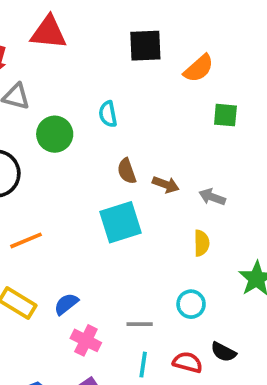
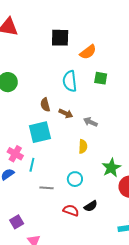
cyan semicircle: (108, 114) -> (70, 81), moved, size x1.5
pink cross: (86, 340) -> (15, 154), moved
black semicircle: (223, 352) -> (91, 206), turned -64
cyan line: (143, 365) -> (32, 165), moved

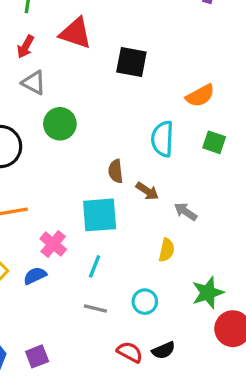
black square: (60, 38) -> (131, 62), moved
cyan line: (32, 165) -> (95, 266), moved

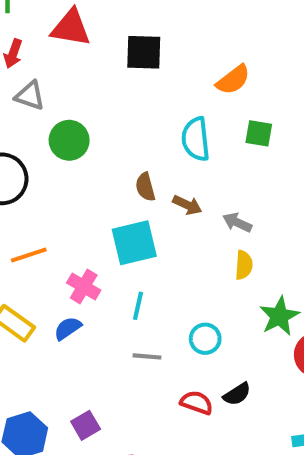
yellow semicircle: (167, 250) -> (244, 265), moved

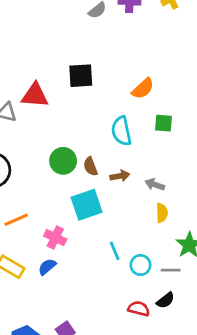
red triangle: (71, 28) -> (35, 95), moved
green circle: (69, 140) -> (63, 161), moved
brown arrow: (187, 205) -> (120, 176), turned -30
cyan line: (138, 306) -> (115, 251), moved, turned -30
gray line: (147, 356) -> (171, 270), moved

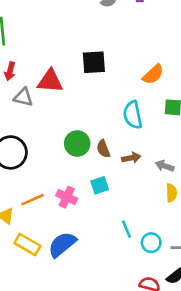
cyan square: (87, 205) -> (100, 185), size x0.6
pink cross: (55, 238) -> (67, 197), moved
blue semicircle: (47, 267) -> (62, 244), size x1.6

